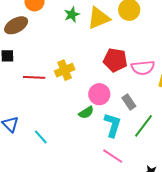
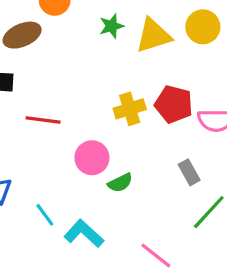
yellow cross: (65, 70) -> (130, 109), moved
pink circle: (99, 94) -> (92, 158), moved
cyan L-shape: (113, 125) -> (84, 233), moved, turned -70

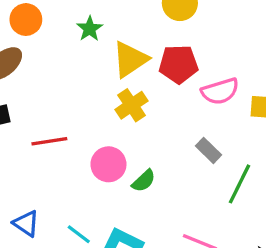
yellow triangle: (153, 36) -> (130, 59), moved
red pentagon: (174, 104) -> (178, 64), moved

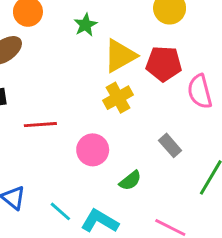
pink semicircle: (220, 91) -> (200, 91), turned 88
gray rectangle: (209, 150) -> (170, 145), moved
green semicircle: (144, 181) -> (130, 181), moved

